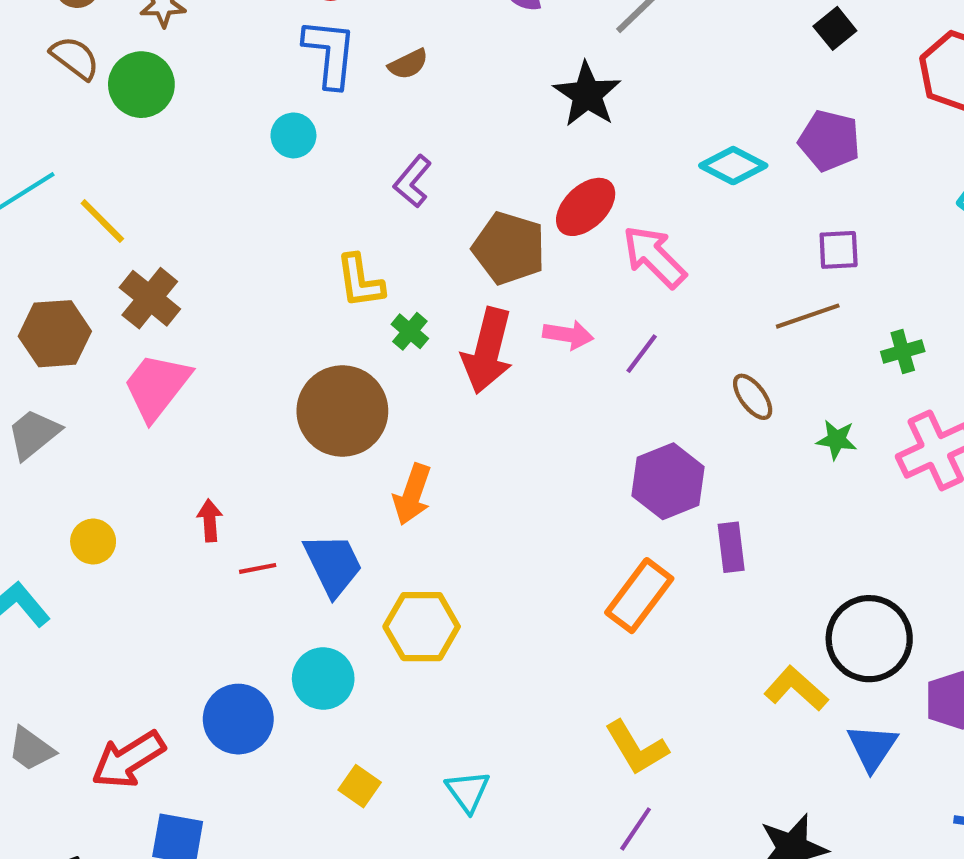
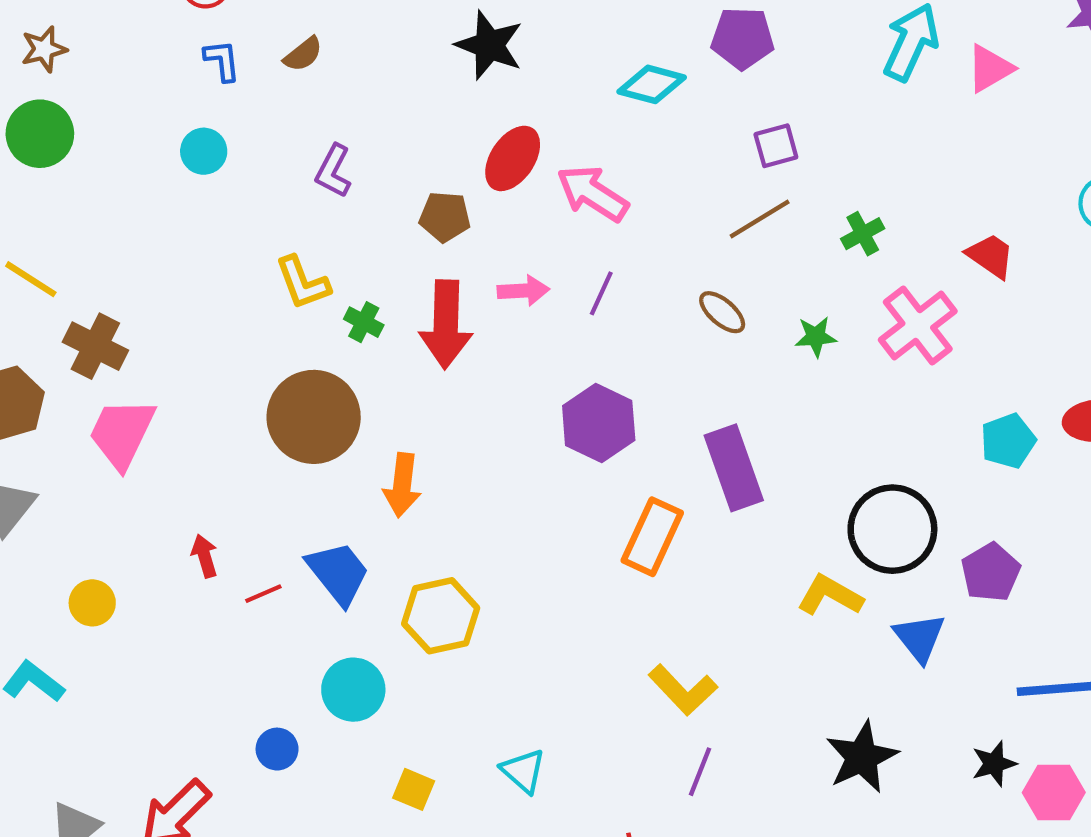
blue L-shape: (330, 53) -> (222, 60), size x0.6
brown pentagon: (509, 248) -> (445, 217), size x0.7
purple hexagon: (668, 481) -> (599, 423), moved
purple rectangle: (731, 547) -> (734, 468), size x1.6
blue circle: (238, 719) -> (277, 749), size x0.6

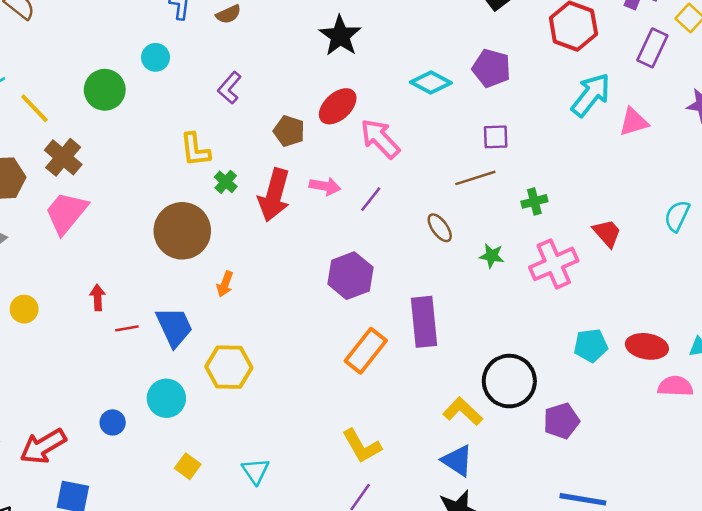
green circle: (40, 134) -> (105, 90), moved
orange arrow: (402, 485) -> (225, 284), size x0.7
blue triangle: (919, 638) -> (457, 461), moved, turned -32

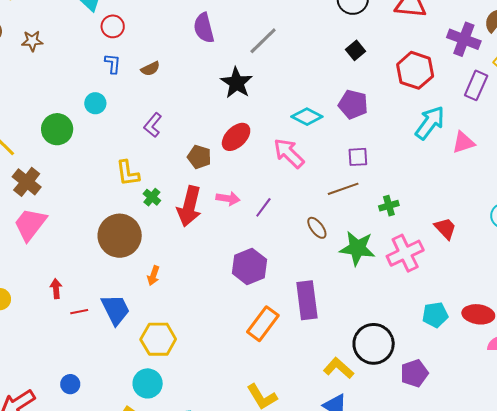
pink arrow: (380, 139) -> (289, 153), moved
green star: (492, 256) -> (357, 248), size x1.8
cyan circle: (166, 398) -> (148, 383), moved

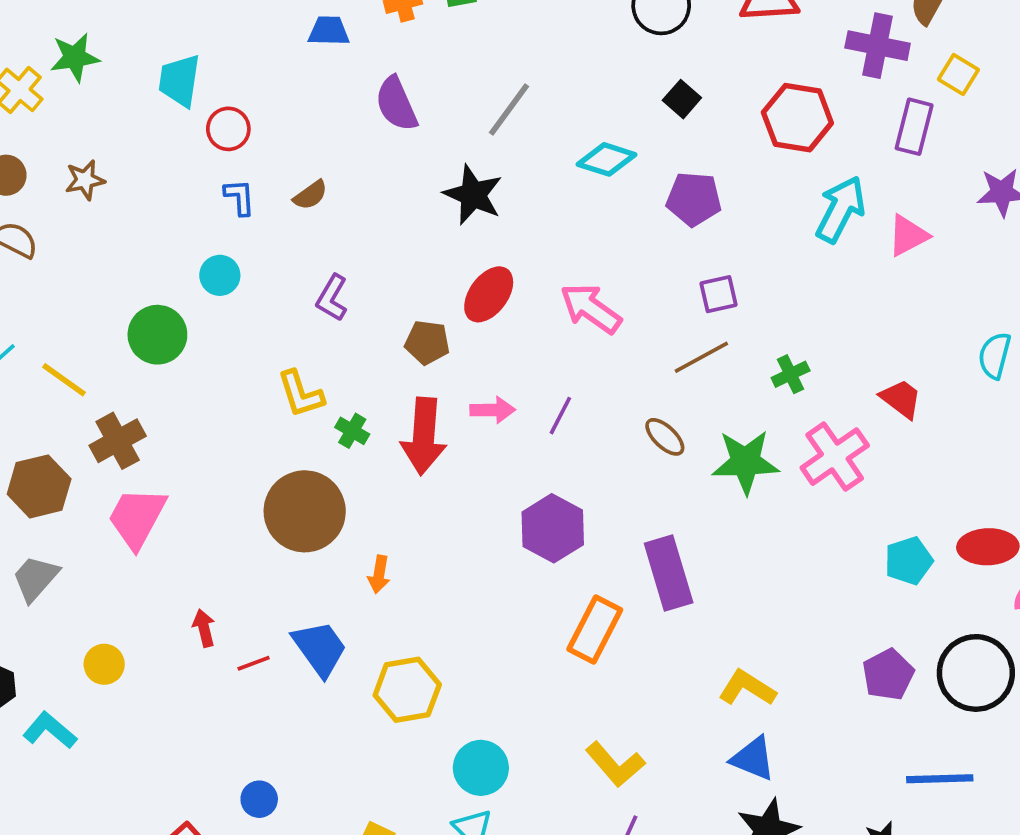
cyan diamond: (307, 117) -> (607, 159), moved
brown cross: (27, 182) -> (118, 441), turned 32
black circle: (374, 344) -> (976, 673), moved
cyan circle: (148, 383) -> (481, 768), moved

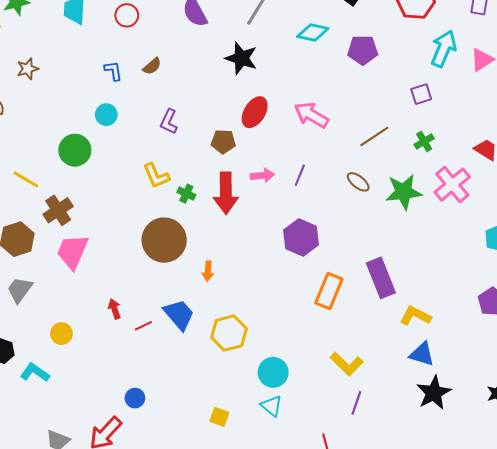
red circle: (228, 129) -> (127, 15), moved
purple square: (719, 294) -> (421, 94), moved
purple rectangle: (669, 573) -> (381, 278), moved
blue circle: (259, 799) -> (135, 398), moved

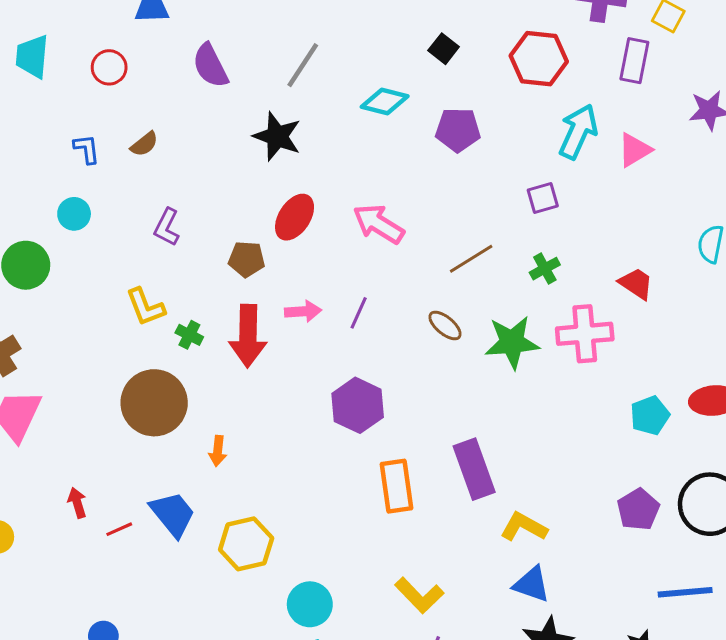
pink cross: (452, 185) -> (585, 334), turned 33
orange rectangle: (329, 291) -> (396, 486), turned -32

